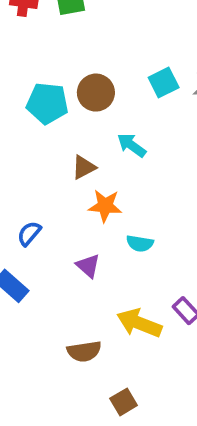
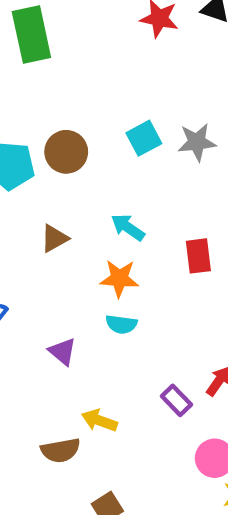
cyan arrow: (132, 145) -> (128, 227), moved
orange star: (105, 206) -> (119, 278), moved
yellow arrow: (139, 323) -> (99, 421), moved, size x0.7

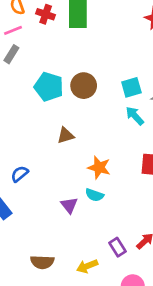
cyan arrow: (128, 227) -> (135, 116), moved
purple triangle: (62, 352) -> (69, 205), moved
yellow arrow: (99, 421) -> (87, 266), moved, turned -54

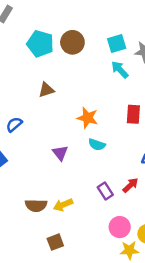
brown triangle: (66, 135) -> (46, 90), moved
cyan semicircle: (94, 195) -> (97, 145), moved
yellow arrow: (87, 266) -> (63, 205), moved

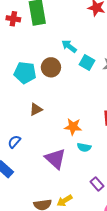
cyan square: (117, 43) -> (87, 63), turned -35
cyan arrow: (120, 70) -> (69, 46), moved
purple triangle: (60, 153) -> (55, 159), size x1.6

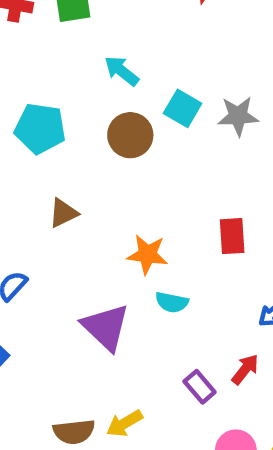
cyan arrow: (69, 46) -> (122, 71), moved
brown circle: (51, 67) -> (130, 135), moved

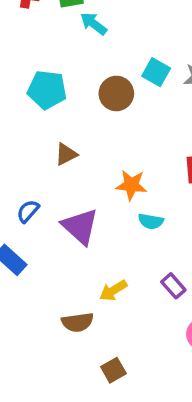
cyan arrow: (122, 71) -> (94, 24), moved
purple triangle: (106, 327) -> (80, 226), moved
yellow arrow: (125, 423) -> (113, 290), moved

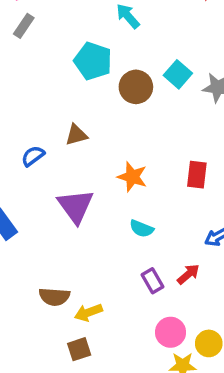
cyan pentagon: (47, 90) -> (93, 61), moved
blue semicircle: (28, 211) -> (33, 156), moved
cyan semicircle: (151, 221) -> (142, 229), moved
yellow arrow: (113, 290) -> (88, 312), moved

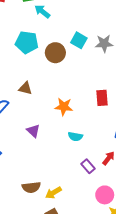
brown triangle: (76, 135) -> (25, 88), turned 40
purple triangle: (76, 206) -> (33, 131), size x0.6

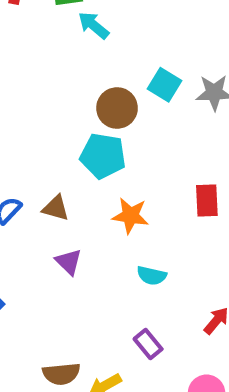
cyan pentagon: (27, 42) -> (103, 156), moved
brown triangle: (25, 88) -> (56, 208), moved
purple rectangle: (88, 166) -> (148, 344), moved

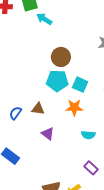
cyan square: (164, 85) -> (80, 85), moved

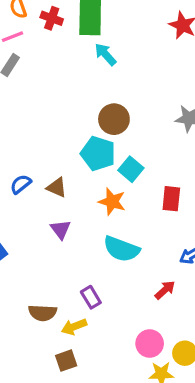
cyan semicircle: (88, 135) -> (121, 249), size x1.6
purple rectangle: (91, 168) -> (91, 297), moved

